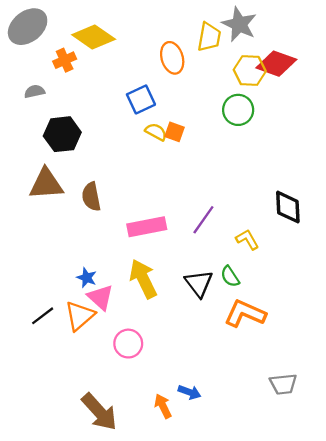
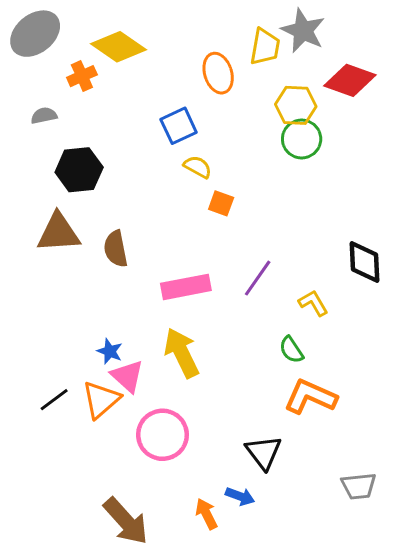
yellow hexagon: (250, 71) -> (296, 105), moved
orange square: (174, 132) -> (221, 203), moved
black triangle: (199, 283) -> (264, 452), moved
pink circle: (128, 344) -> (162, 435), size x1.4

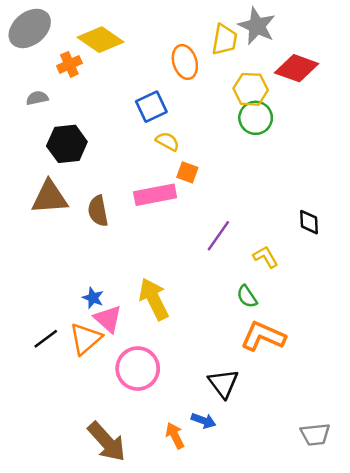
black diamond: (365, 262) -> (309, 222), size x0.7
pink rectangle: (186, 287) -> (155, 195), moved
gray trapezoid: (359, 486) -> (315, 434), moved

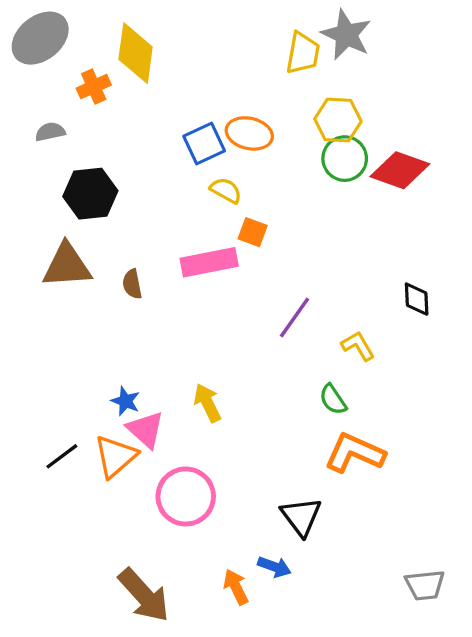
yellow diamond: (100, 40) -> (136, 53), turned 63
orange ellipse: (185, 62) -> (249, 133), moved, turned -60
red diamond: (297, 68) -> (400, 170), moved
brown semicircle: (98, 211) -> (132, 284), size x0.7
yellow arrow: (154, 299) -> (207, 403), size x0.7

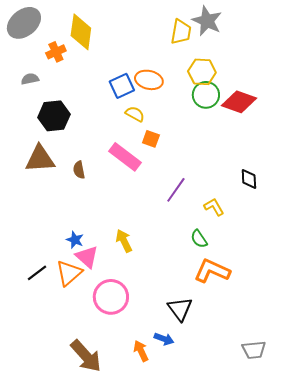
pink rectangle: (209, 262) -> (125, 157), turned 48

